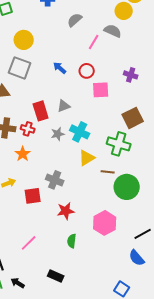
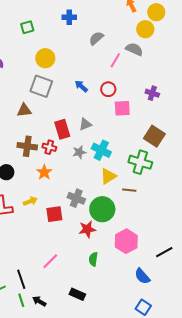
brown square: (133, 118) -> (154, 136), turned -30
green circle: (127, 187) -> (102, 209), moved
blue semicircle: (137, 258) -> (142, 276), moved

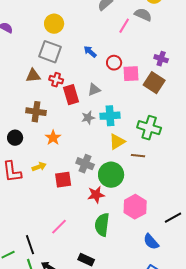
red circle: (108, 89) -> (114, 63), moved
brown square: (154, 136) -> (154, 83), moved
red cross: (49, 147) -> (56, 80), moved
cyan cross: (101, 150) -> (110, 116), turned -30
green semicircle: (93, 259) -> (102, 225), size x1.6

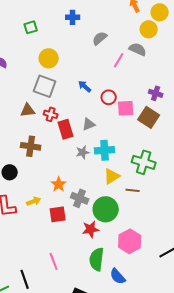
orange star: (53, 138) -> (59, 184), moved
pink line: (59, 227) -> (54, 261), turned -66
blue semicircle: (151, 242) -> (118, 276), moved

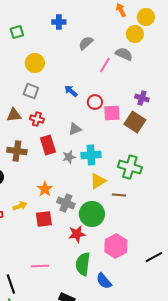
gray square: (45, 86) -> (31, 91), size x0.7
red rectangle: (66, 129) -> (48, 145), moved
pink line: (54, 261) -> (40, 266), turned -72

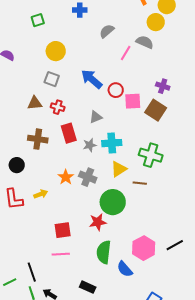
blue arrow: (71, 91) -> (92, 79), size x1.6
gray cross: (66, 203) -> (88, 177), moved
red square: (44, 219) -> (63, 230), moved
pink hexagon: (116, 246) -> (144, 248), moved

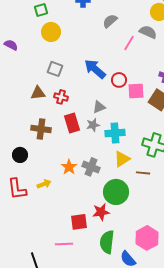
yellow circle: (56, 51) -> (51, 32), moved
gray star: (90, 145) -> (93, 125), moved
red square: (63, 230) -> (79, 222), moved

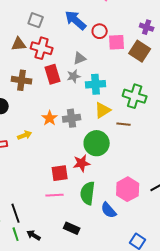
red cross: (61, 97) -> (42, 48), size x1.5
gray cross: (91, 167) -> (72, 118), turned -30
pink line: (64, 244) -> (55, 195), moved

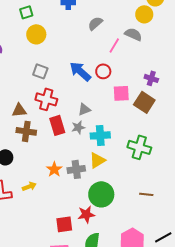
red circle: (100, 31) -> (103, 71), moved
brown triangle: (19, 44) -> (19, 110), moved
yellow triangle: (103, 110) -> (97, 160), moved
brown line: (124, 124) -> (146, 194), moved

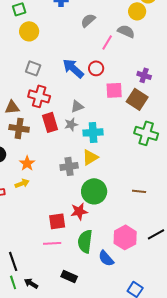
green cross: (139, 147) -> (146, 133), moved
orange star: (54, 169) -> (27, 163), moved

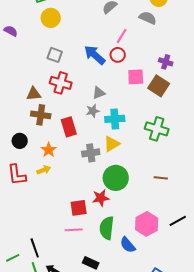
pink line: (107, 42) -> (122, 36), moved
red rectangle: (50, 122) -> (69, 127), moved
green cross: (146, 133) -> (157, 129), moved

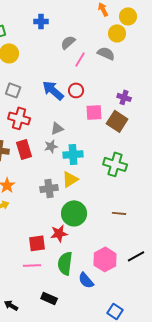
pink line: (122, 36) -> (80, 59), moved
red rectangle: (69, 127) -> (24, 149), moved

